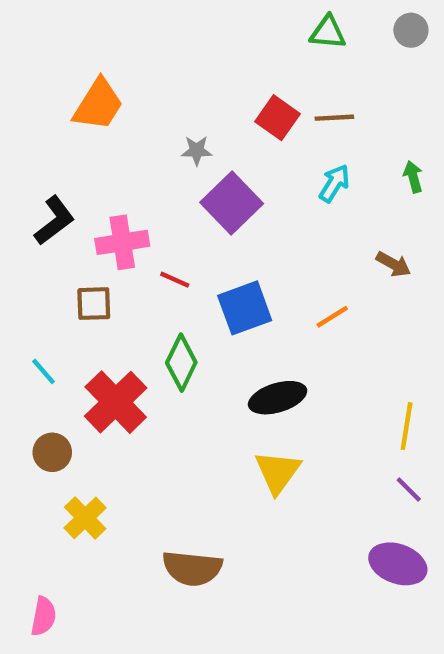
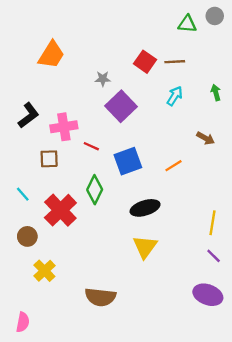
green triangle: (328, 32) -> (187, 24), moved

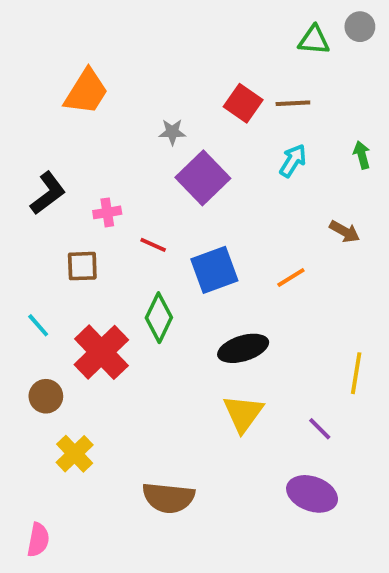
pink cross: (64, 127) -> (107, 212), size x0.6
purple line: (214, 256) -> (320, 429), moved
purple ellipse: (208, 295) -> (312, 494), moved

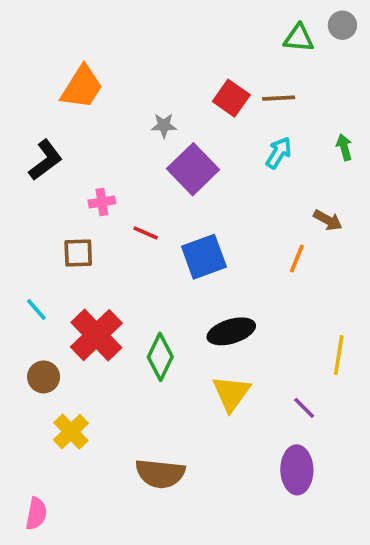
black L-shape: (48, 193) -> (45, 160), moved
orange line: (291, 277) -> (297, 258), moved, turned -36
green diamond: (159, 318) -> (160, 357), moved
purple ellipse: (312, 494) -> (297, 470), turned 69

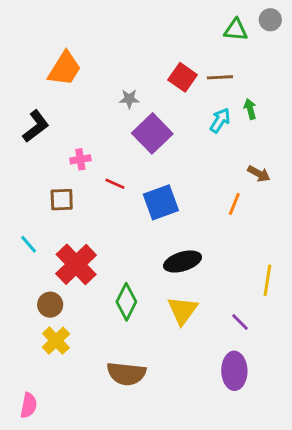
green arrow: (344, 147) -> (250, 109), moved
green diamond: (160, 357) -> (126, 302), moved
brown circle: (44, 377) -> (50, 305), moved

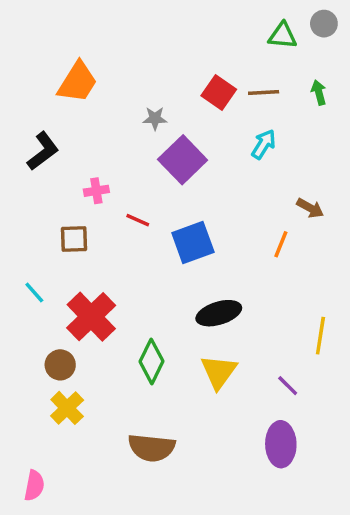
green arrow: (250, 109) -> (319, 93), moved

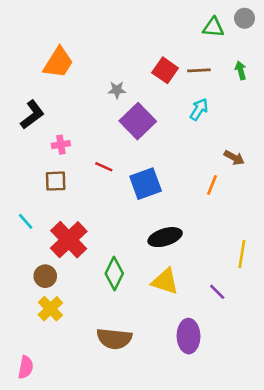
pink cross: (96, 191) -> (61, 145), moved
yellow triangle: (219, 372) -> (165, 281), turned -48
purple ellipse: (281, 444) -> (189, 336), moved

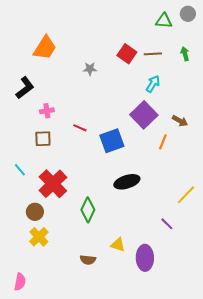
purple square: (138, 121) -> (144, 115), moved
yellow line: (242, 254) -> (186, 195), turned 35
yellow triangle: (165, 281) -> (118, 245), moved, size x0.7
brown semicircle: (114, 339) -> (88, 260), size x0.6

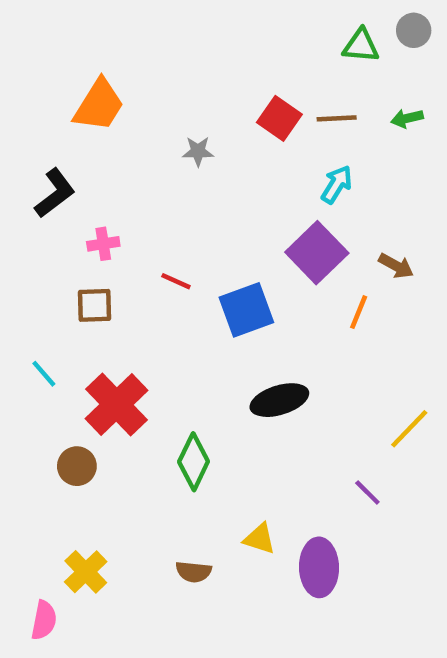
green arrow: (185, 54) -> (407, 118), turned -88
yellow cross: (39, 237) -> (86, 572), moved

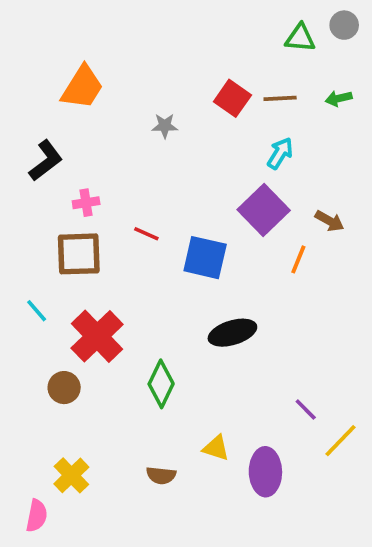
brown square: (94, 305) -> (79, 254), size x1.5
blue square: (246, 310) -> (205, 258), turned 33
yellow line: (409, 429) -> (340, 441), moved

